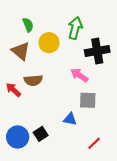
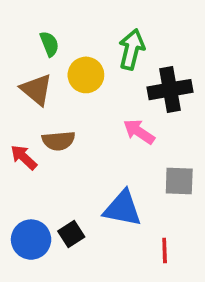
gray square: (88, 100) -> (179, 181), moved
blue triangle: (70, 119) -> (122, 208), size x1.6
red line: (94, 143) -> (165, 250), turned -48

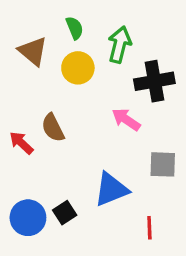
green semicircle: (49, 44) -> (75, 28), moved
brown triangle: (37, 90) -> (33, 51), moved
brown semicircle: (58, 141) -> (53, 128), turned 68
blue triangle: (122, 208) -> (111, 189), turned -33

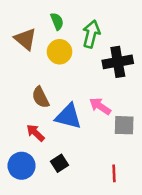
pink arrow: (126, 119) -> (100, 106), moved
red arrow: (21, 143) -> (35, 133), moved
blue triangle: (111, 189) -> (68, 116), moved, turned 36
black square: (65, 213) -> (60, 163), moved

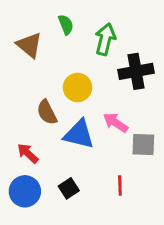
yellow circle: (60, 52) -> (78, 87), moved
red arrow: (35, 133) -> (28, 153), moved
red line: (114, 173) -> (120, 185), moved

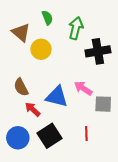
yellow circle: (78, 87) -> (41, 49), moved
brown semicircle: (47, 112) -> (21, 87), moved
red arrow: (28, 153) -> (33, 109), moved
black square: (69, 188) -> (49, 136), size x1.6

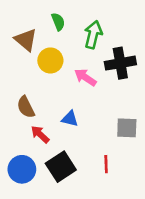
pink arrow: (83, 88) -> (85, 77), moved
blue triangle: (57, 97) -> (70, 119), size x0.6

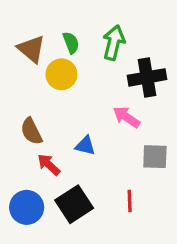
green semicircle: (58, 22) -> (71, 43), moved
pink arrow: (85, 77) -> (126, 117), moved

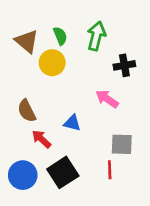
black cross: (147, 77) -> (124, 65), size x0.7
gray square: (155, 157) -> (122, 144), moved

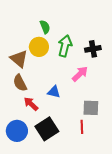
green arrow: (96, 36) -> (65, 46), moved
brown triangle: (27, 41) -> (19, 59), moved
pink arrow: (107, 99) -> (80, 74), turned 102

